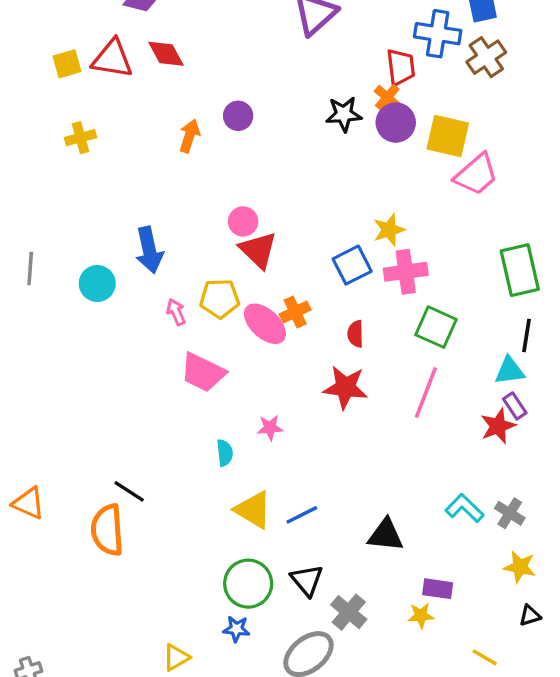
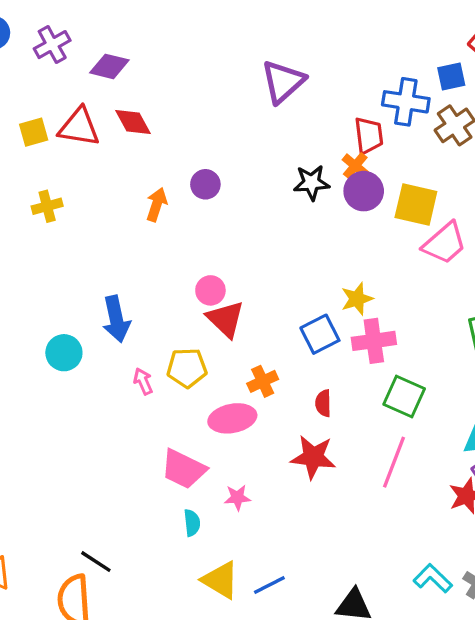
pink ellipse: (265, 324) -> (232, 418), moved, turned -54
pink trapezoid: (203, 372) -> (184, 469), moved

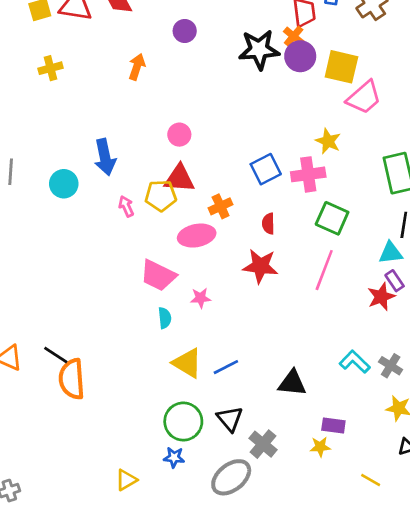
black star: (311, 183) -> (259, 50), size x1.4
purple circle: (205, 184) -> (185, 31), moved
yellow star: (357, 299) -> (328, 141), moved, turned -30
red triangle: (226, 319) -> (179, 178), moved, turned -40
black line: (96, 562) -> (56, 355), moved

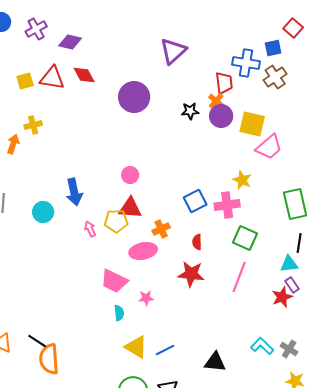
purple circle: (185, 31) -> (134, 97), size x1.8
black star: (259, 50) -> (190, 111), size x0.6
orange arrow: (137, 67) -> (13, 144), moved

